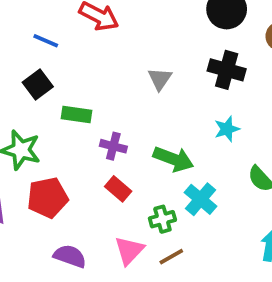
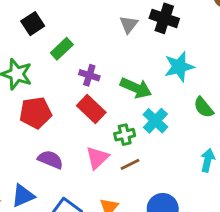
black cross: (227, 70) -> (164, 18), moved
green rectangle: (76, 114) -> (62, 49), turned -55
cyan star: (227, 129) -> (179, 67), size x1.5
red rectangle: (118, 189) -> (91, 109), size x1.4

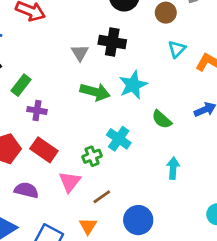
purple cross: (89, 75) -> (37, 110), moved
green arrow: (136, 88) -> (95, 92), moved
red rectangle: (91, 109) -> (44, 150), moved
brown line: (130, 164) -> (102, 197), moved

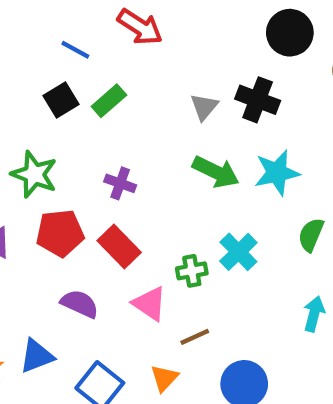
green rectangle: (21, 85) -> (109, 101), moved
green semicircle: (162, 119) -> (311, 235), turned 60
pink triangle: (70, 182) -> (150, 304), turned -45

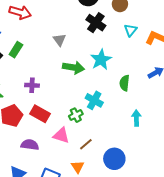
black cross: (258, 100) -> (96, 23), moved, turned 30

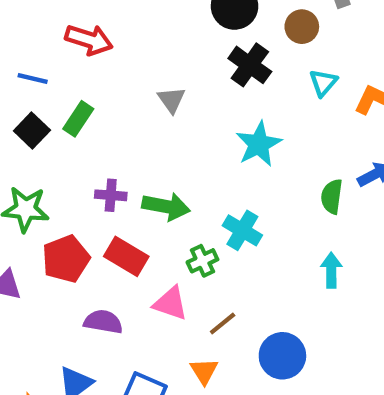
green arrow: (73, 67) -> (166, 206), moved
green semicircle: (124, 83) -> (332, 197), moved

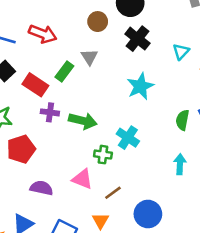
brown circle: (302, 27) -> (98, 22), moved
red arrow: (89, 40) -> (43, 34), moved
green rectangle: (78, 119) -> (64, 71), moved
red rectangle: (126, 256) -> (35, 85), moved
green cross: (202, 261) -> (103, 155), turned 30

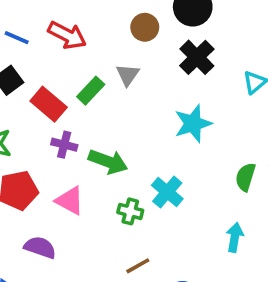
pink triangle: (82, 179) -> (70, 201), moved

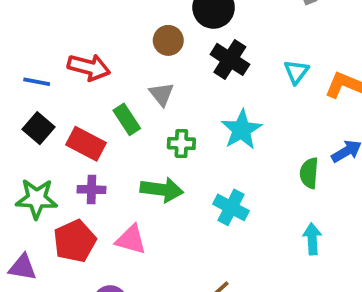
green rectangle: (91, 91) -> (127, 119), turned -64
purple cross: (64, 145) -> (92, 190), moved
green cross: (130, 211) -> (181, 143), moved

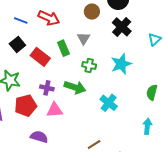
purple cross: (92, 190) -> (47, 88), moved
pink triangle: (131, 240) -> (55, 110), turned -30

